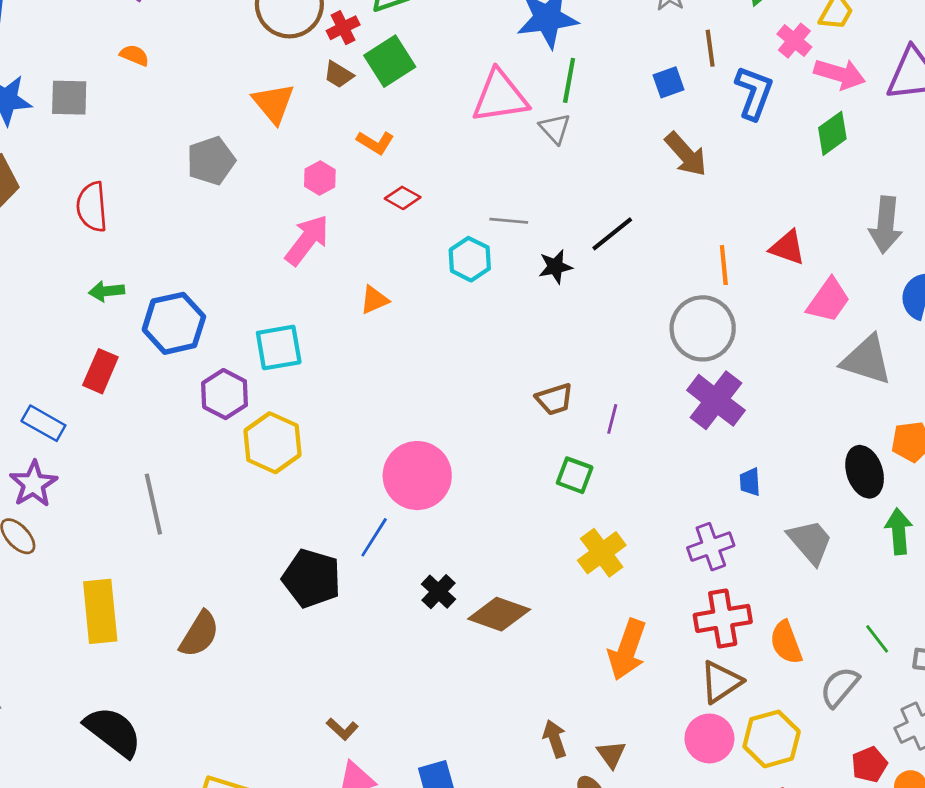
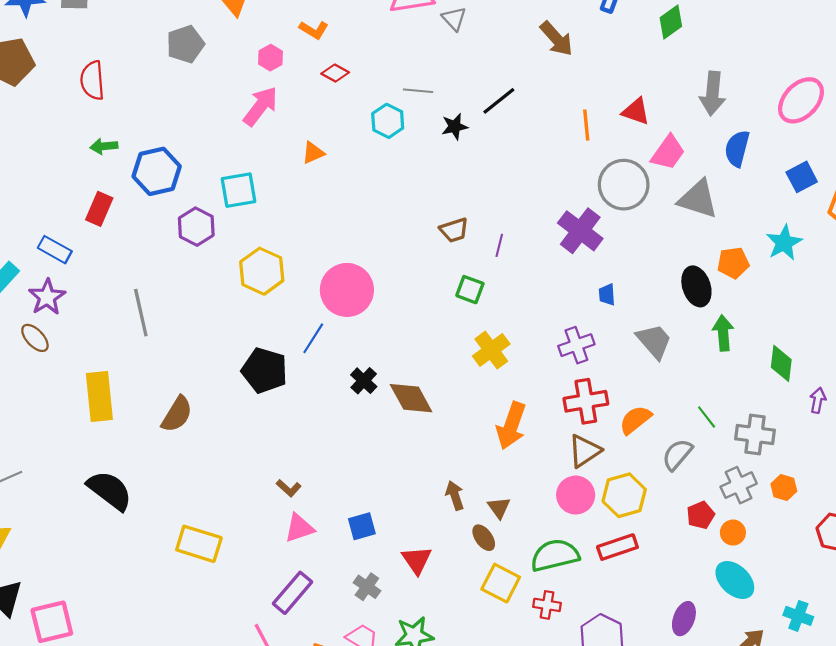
gray circle: (703, 328) -> (624, 185), moved
yellow hexagon: (273, 443) -> (262, 271), moved
brown diamond: (499, 614) -> (411, 398), turned 42
orange semicircle: (786, 642) -> (635, 420), turned 72

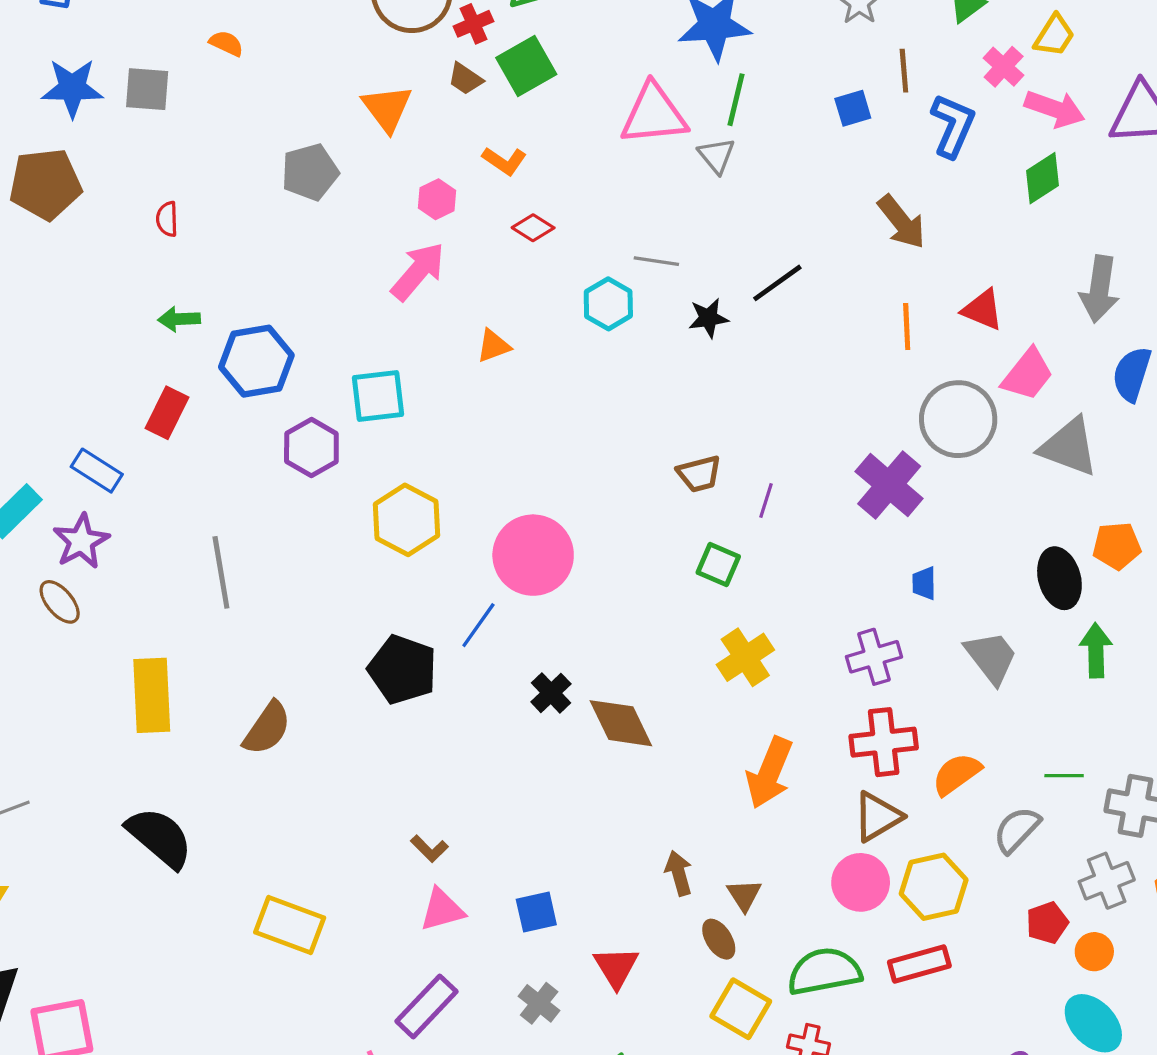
brown arrow: (556, 39) -> (901, 222), moved
red semicircle: (92, 80) -> (167, 219), size x0.6
green line: (707, 417) -> (1064, 776), turned -55

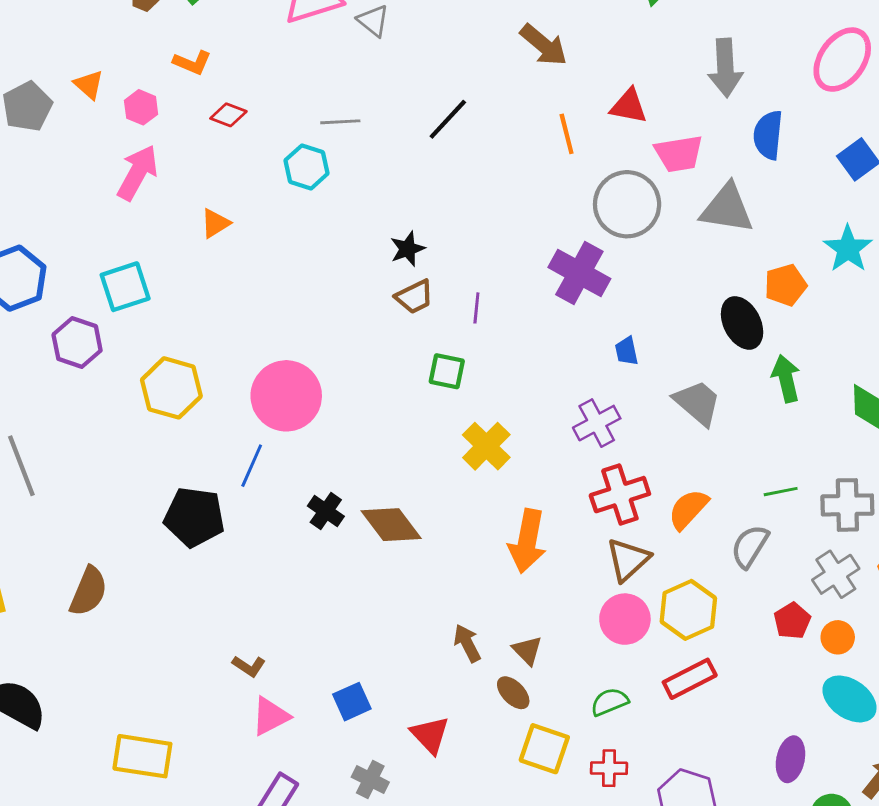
orange triangle: (387, 108) -> (89, 85), moved, size x0.7
black star: (708, 318) -> (408, 249), moved
pink trapezoid: (1028, 374) -> (679, 154), turned 54
green semicircle: (824, 971) -> (610, 702), size x0.6

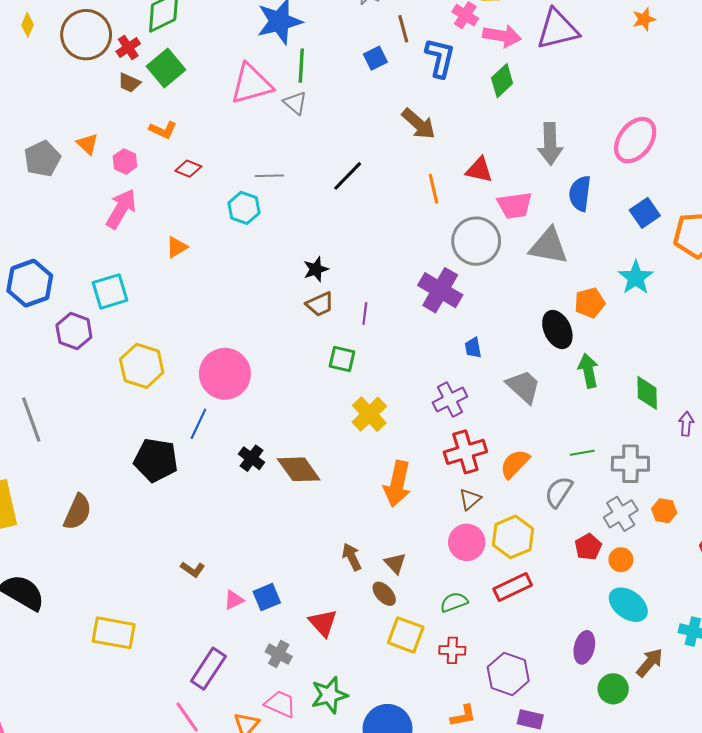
brown triangle: (628, 560) -> (470, 499), size x0.7
pink triangle: (270, 716) -> (234, 600), moved, size x0.7

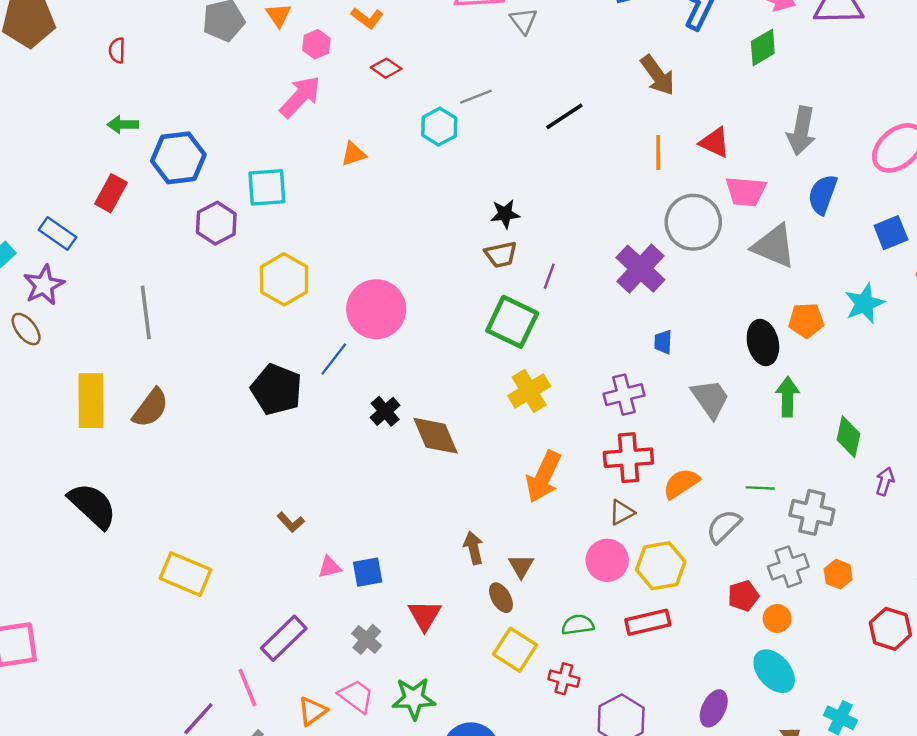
gray line: (269, 176) -> (476, 97), turned -32
green square: (342, 359) -> (512, 322), size x1.6
brown semicircle: (78, 512) -> (151, 408), moved

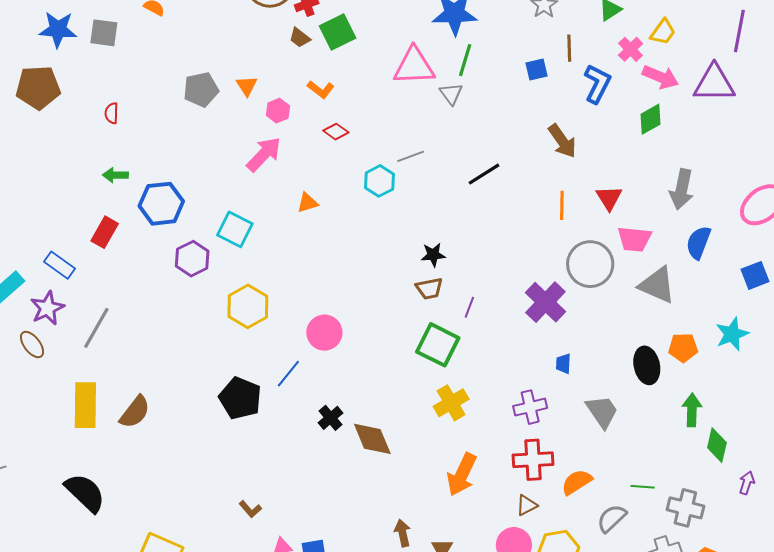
red triangle: (715, 142) -> (609, 198), turned 32
cyan square: (267, 187) -> (235, 229), turned 30
pink circle: (376, 309) -> (324, 333), size x0.7
gray line: (146, 312) -> (96, 328), moved, turned 36
green arrow: (788, 397) -> (692, 410), moved

